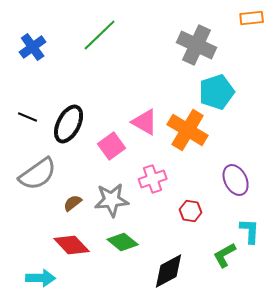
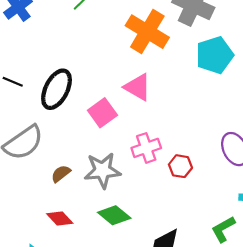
orange cross: (188, 130) -> (147, 32), moved
red hexagon: (191, 211) -> (180, 166), moved
red diamond: (72, 245) -> (60, 218), size x0.7

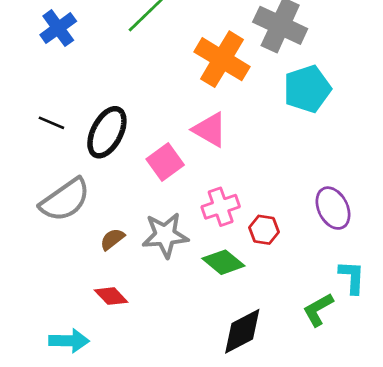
green diamond: (114, 215) -> (223, 262), moved

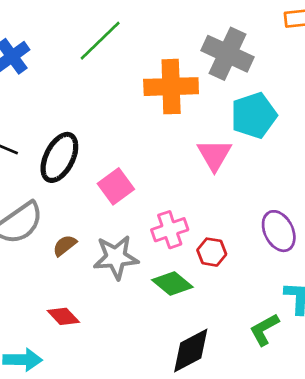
orange cross: (222, 59) -> (171, 87), turned -33
pink triangle: (210, 130) -> (214, 155), moved, turned 30
brown semicircle: (112, 239) -> (65, 245), moved

